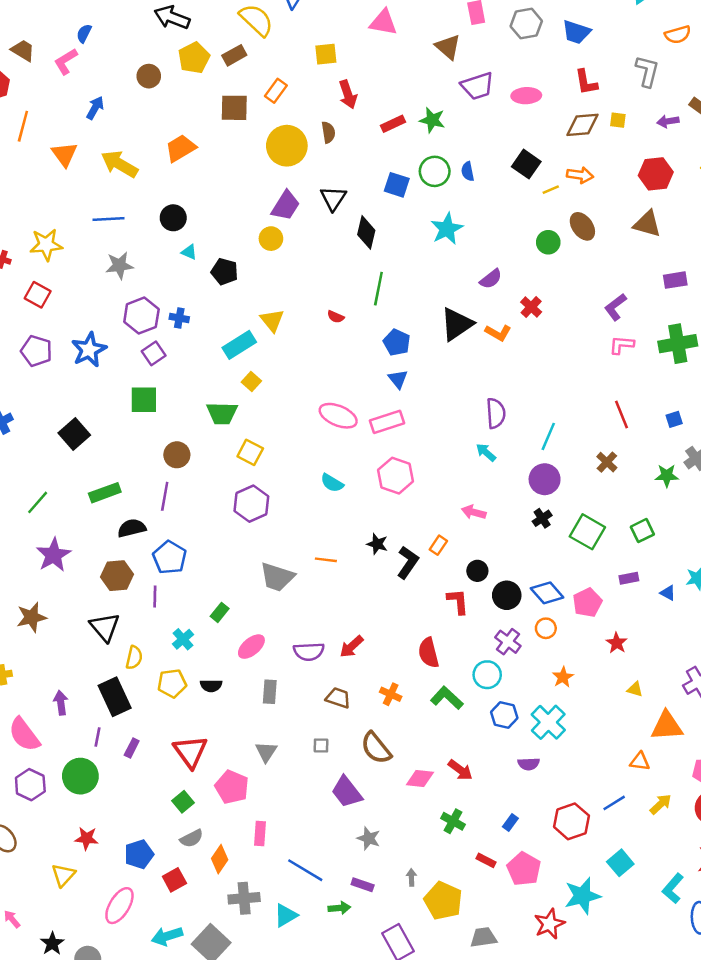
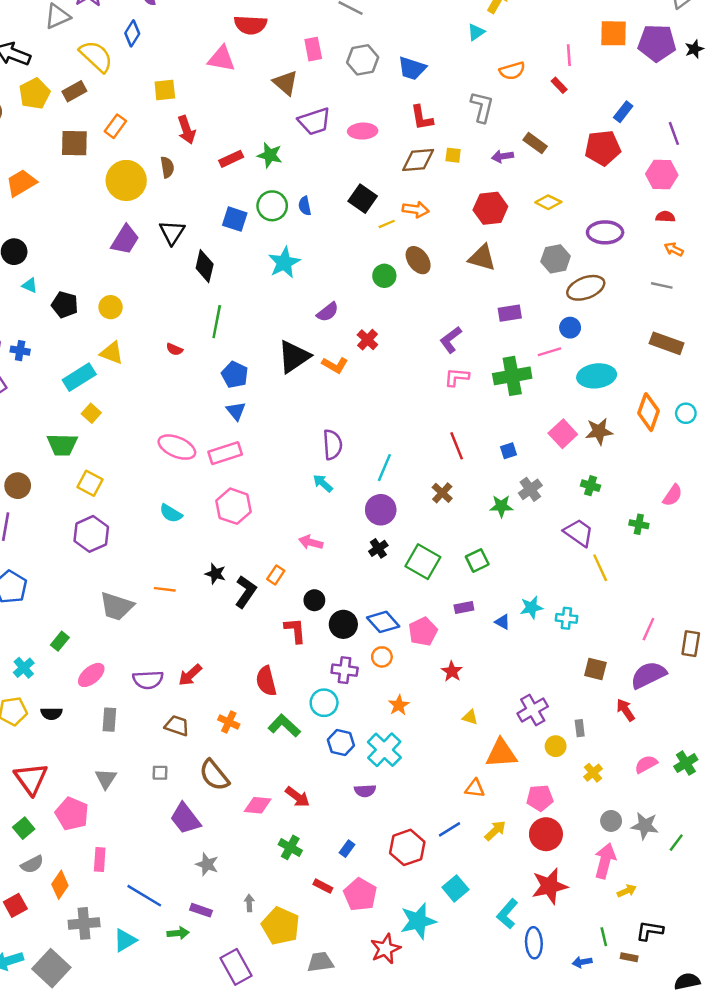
yellow circle: (271, 239) -> (111, 307), moved
yellow triangle: (272, 320) -> (112, 353), turned -30
purple cross: (508, 642) -> (345, 670), turned -30

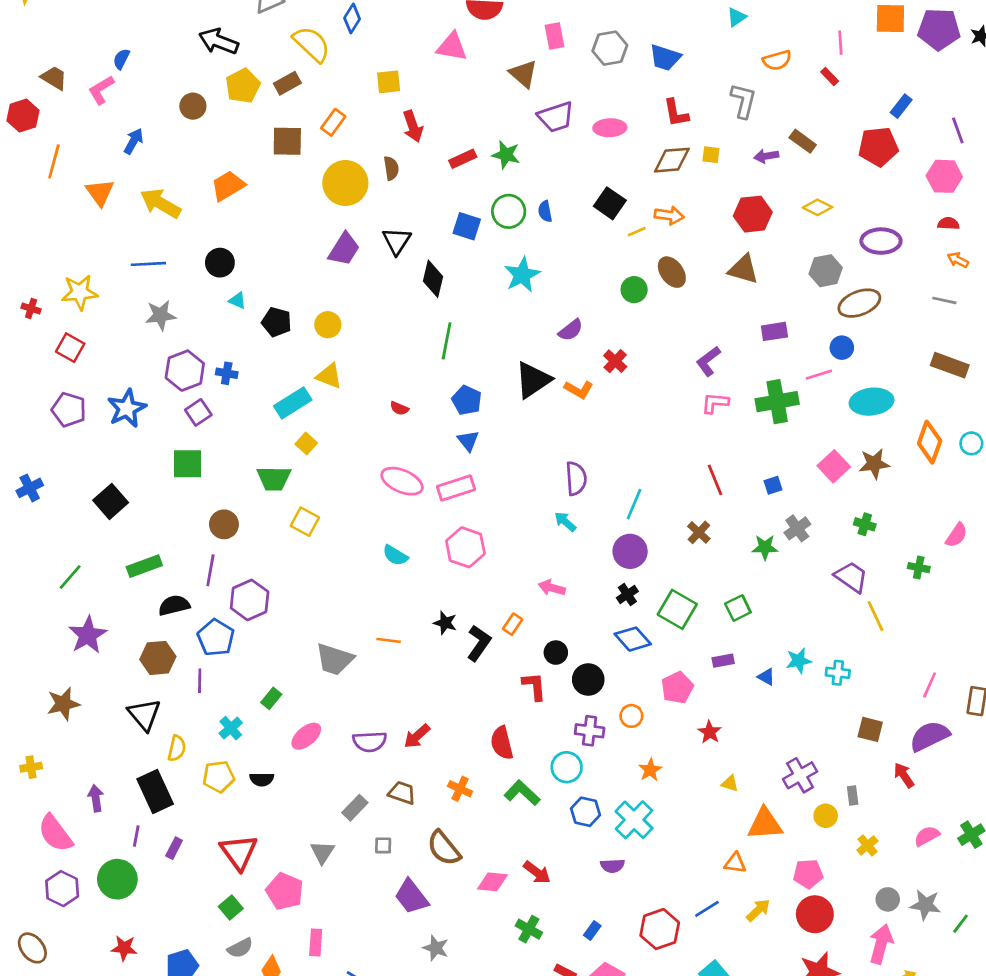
red semicircle: (174, 349) -> (399, 408), moved
purple hexagon: (91, 534) -> (250, 600), moved
blue diamond: (383, 622) -> (633, 639), moved
gray rectangle: (109, 720) -> (355, 808), moved, turned 40

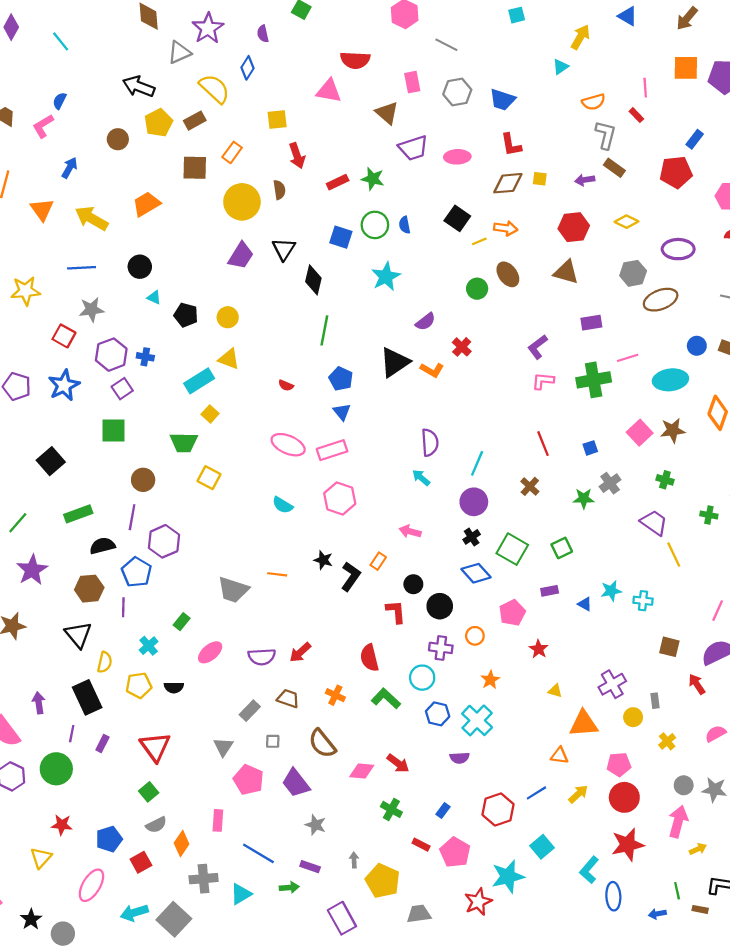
gray L-shape: (743, 101) -> (606, 135), moved
red square: (70, 348) -> (64, 336), moved
blue circle: (842, 348) -> (697, 346), moved
pink pentagon: (285, 891) -> (249, 780), moved

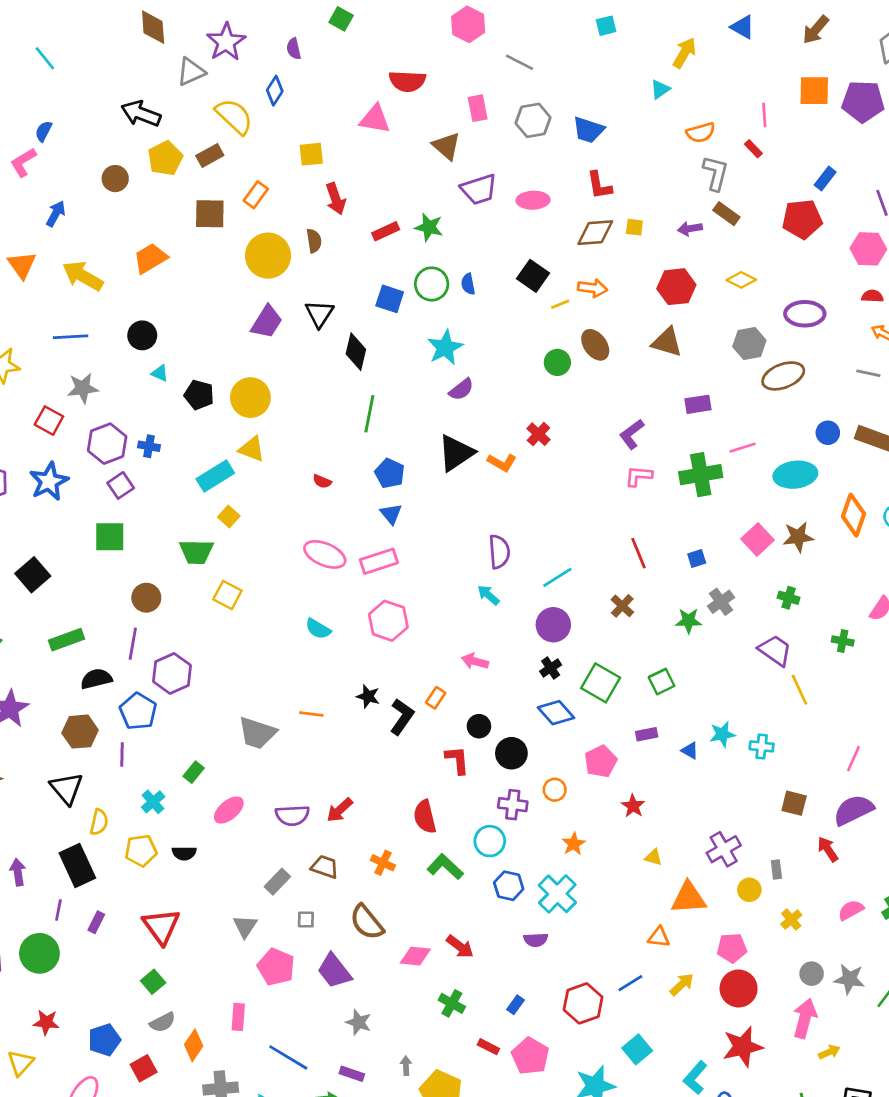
yellow circle: (228, 317) -> (250, 398), size x1.5
purple semicircle: (425, 322) -> (461, 389), moved
cyan line: (477, 463) -> (557, 577), turned 35

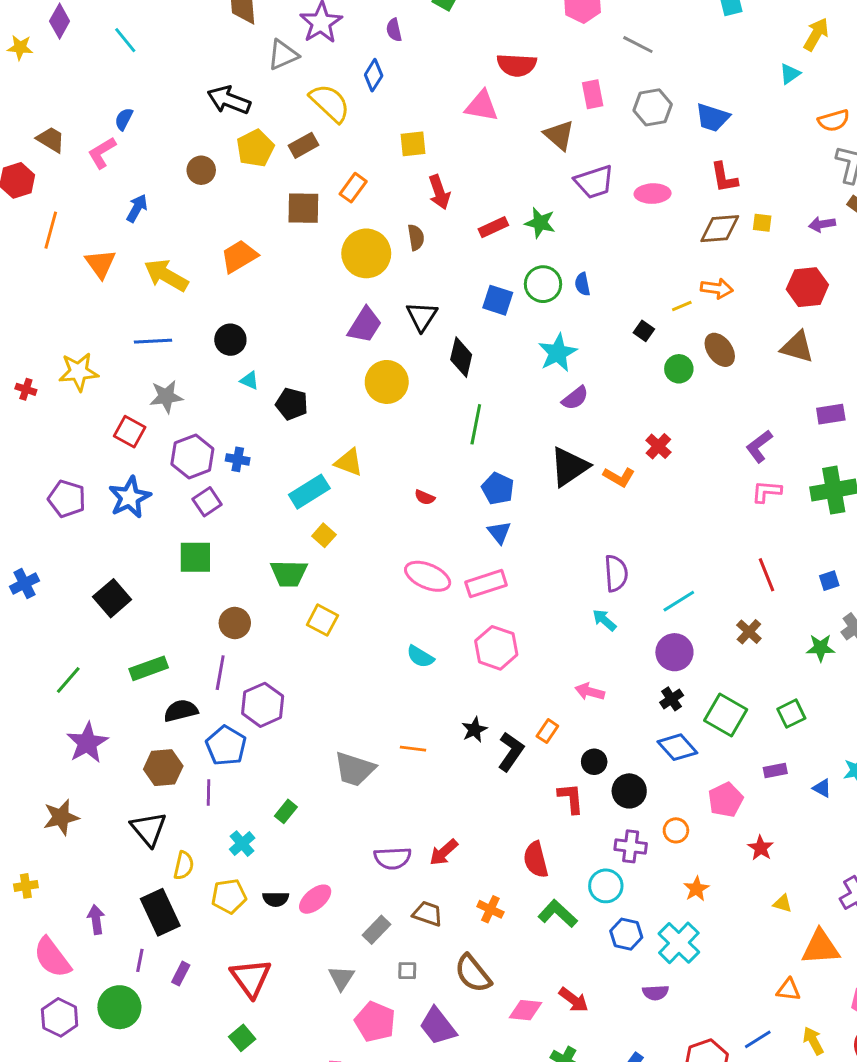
black square: (533, 276) -> (644, 331), moved, size x0.6
yellow circle: (250, 398) -> (387, 382), moved
black star: (368, 696) -> (474, 730), turned 30
pink ellipse: (229, 810) -> (315, 899), moved
yellow arrow: (682, 984) -> (813, 1041), turned -75

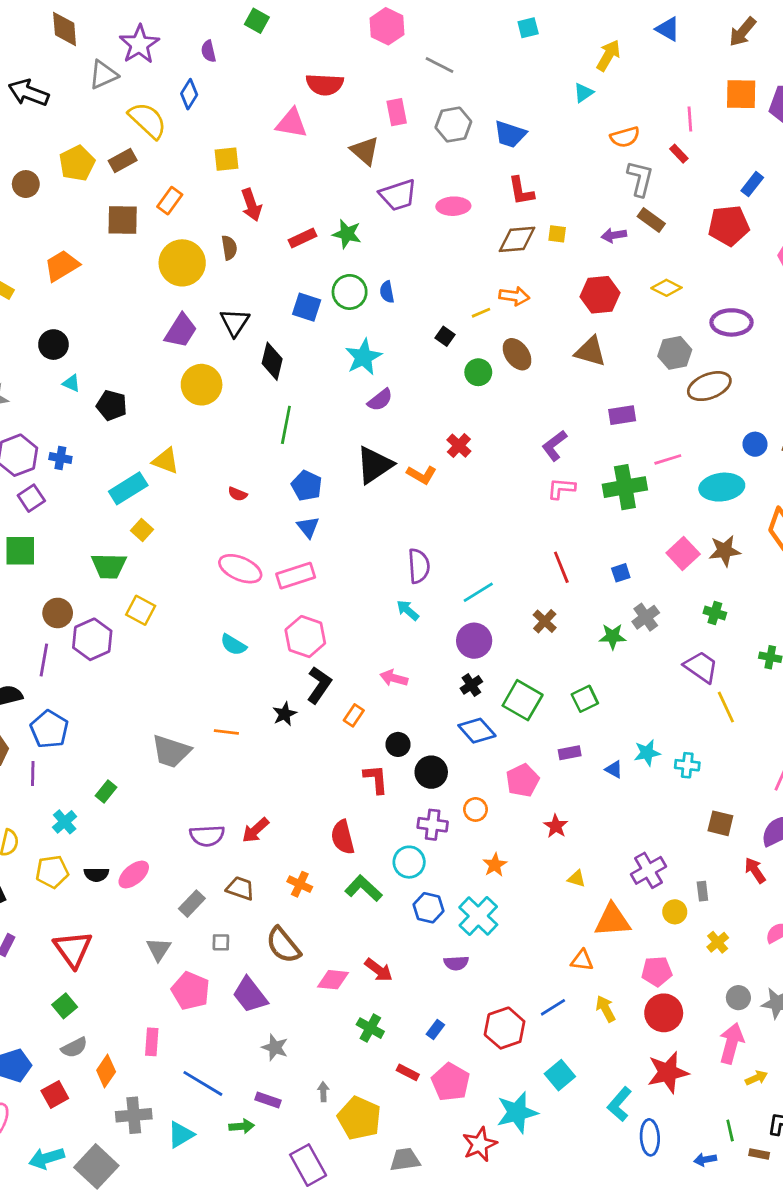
black arrow: (229, 100) -> (29, 93), moved
purple hexagon: (263, 705) -> (92, 639), moved
black L-shape: (511, 752) -> (319, 685), moved

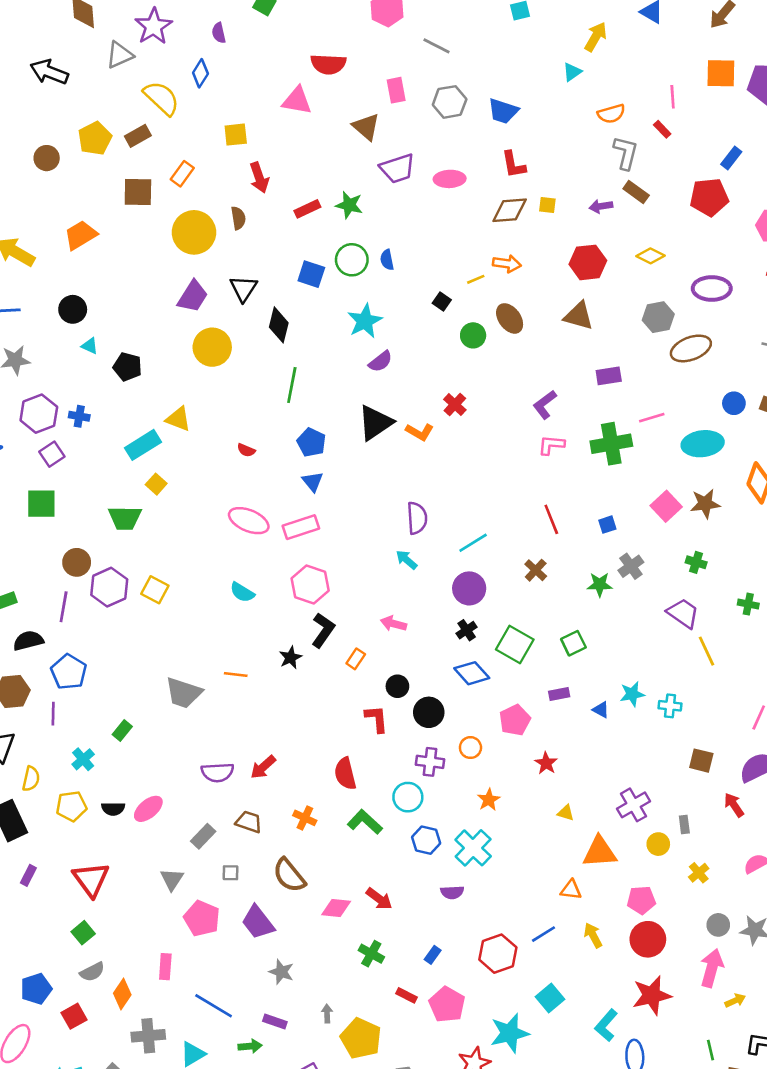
yellow square: (141, 610) -> (155, 590), moved

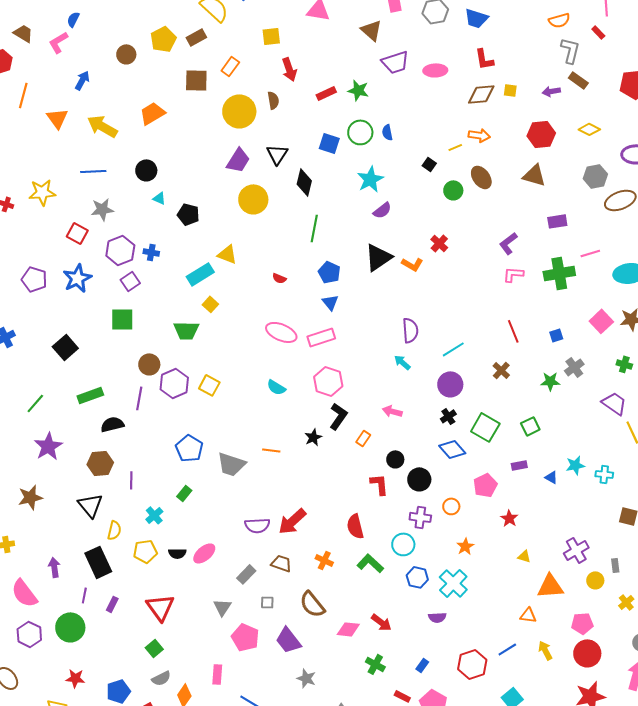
blue pentagon: (69, 672) -> (189, 448), moved
red arrow: (263, 767) -> (292, 521), size x1.4

